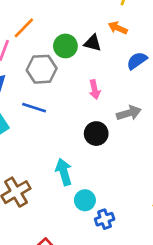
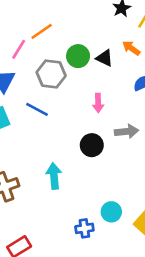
cyan circle: (85, 200) -> (111, 212), moved

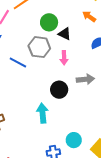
black triangle: (104, 58) -> (65, 34), moved
gray hexagon: (51, 74) -> (39, 47), moved
cyan arrow: (54, 176) -> (42, 113), moved

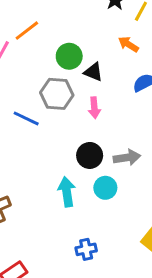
gray arrow: (85, 79) -> (127, 157), moved
cyan circle: (74, 140) -> (105, 188), moved

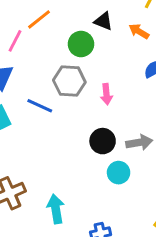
black triangle: (93, 72) -> (103, 21), moved
cyan arrow: (67, 192) -> (56, 209), moved

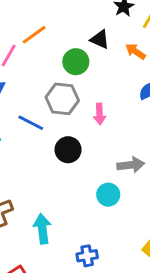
black circle: (103, 141) -> (68, 150), moved

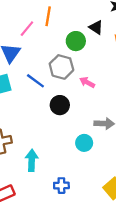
orange line: (34, 35) -> (48, 16), turned -54
pink arrow: (100, 114) -> (87, 82), turned 112

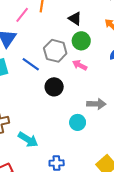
black triangle: (96, 27) -> (75, 19), moved
green circle: (76, 41) -> (81, 41), moved
cyan arrow: (32, 160) -> (28, 140), turned 120

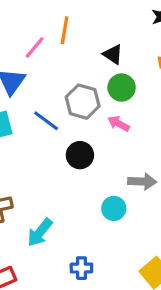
cyan arrow: (28, 140) -> (40, 232), turned 96

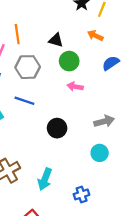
gray hexagon: (83, 102) -> (28, 67), moved
black circle: (80, 155) -> (57, 128), moved
cyan circle: (114, 208) -> (100, 153), moved

